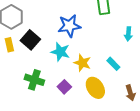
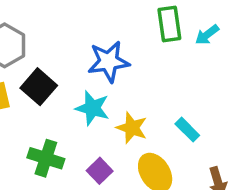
cyan arrow: (128, 34) -> (207, 35), moved, turned 48

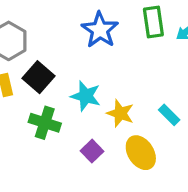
blue star: (109, 62) -> (100, 30), moved, turned -30
green cross: (46, 158) -> (45, 123), moved

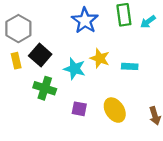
yellow star: (120, 113) -> (100, 58), moved
cyan rectangle: (169, 115) -> (130, 66), moved, turned -42
purple square: (92, 151) -> (79, 109), turned -35

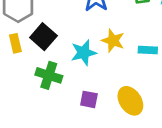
cyan star: (75, 69) -> (84, 53), turned -30

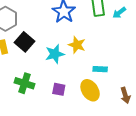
cyan rectangle: (148, 50) -> (100, 69), moved
green cross: (49, 75) -> (25, 83), moved

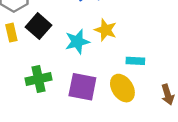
green cross: (25, 83) -> (39, 79), turned -30
purple square: (59, 89) -> (82, 87), size x1.6

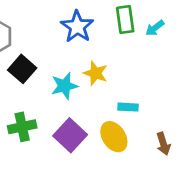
purple square: (82, 87) -> (70, 135), turned 32

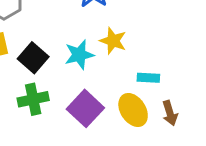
black square: (22, 69) -> (33, 58), moved
brown arrow: (163, 144) -> (170, 113), moved

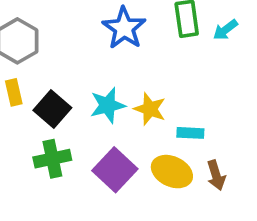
yellow star: (113, 41) -> (150, 109), moved
yellow ellipse: (133, 110) -> (172, 172), turned -32

